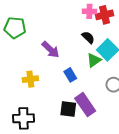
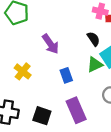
yellow cross: (30, 79) -> (23, 71), turned 35
black square: (68, 109) -> (42, 116), moved

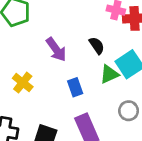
black semicircle: (93, 39) -> (97, 46), moved

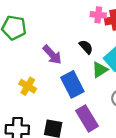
blue rectangle: (75, 87) -> (72, 84), size x1.6

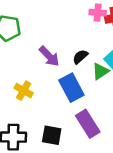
black semicircle: (86, 47) -> (80, 57), moved, turned -88

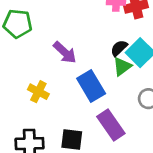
black semicircle: (80, 57) -> (119, 48), moved

